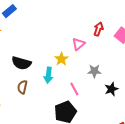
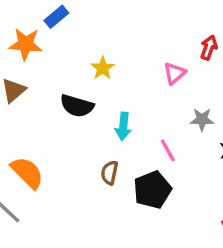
yellow star: (61, 59) -> (103, 68), moved
brown semicircle: (22, 87) -> (109, 173), moved

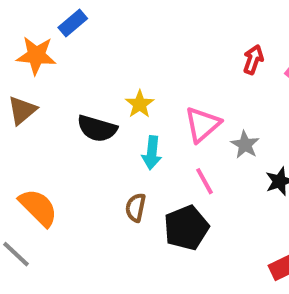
yellow star: (103, 68) -> (140, 104), moved
pink triangle: (175, 73) -> (202, 124), moved, size x1.4
gray star: (202, 120) -> (245, 145), turned 30

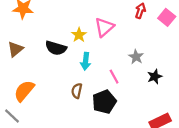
brown triangle: (22, 110) -> (15, 49), moved
pink triangle: (202, 124) -> (104, 27), moved
orange semicircle: (38, 208) -> (24, 91), turned -95

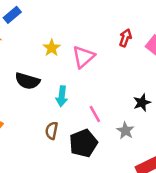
yellow star: (79, 35) -> (52, 48), moved
gray star: (136, 57) -> (125, 131), moved
black star: (155, 77) -> (142, 103), moved

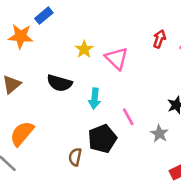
pink triangle: (83, 57) -> (117, 58), turned -35
brown semicircle: (52, 131) -> (75, 157), moved
black pentagon: (83, 143) -> (102, 139), moved

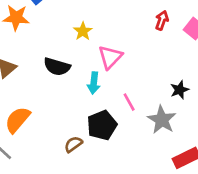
pink triangle: (117, 58) -> (110, 57), moved, turned 30
gray star: (159, 134) -> (162, 120), size x1.5
brown semicircle: (75, 157) -> (73, 144), turned 42

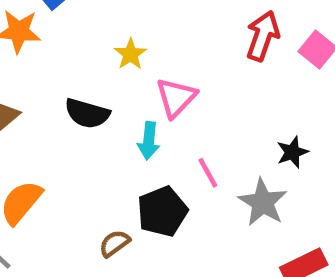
red arrow: (162, 20) -> (263, 36), size x1.5

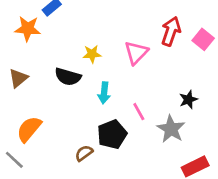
yellow star: (130, 54) -> (92, 54), moved, turned 30
pink triangle: (176, 97) -> (136, 53), moved

